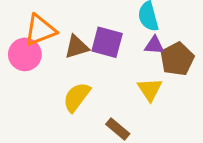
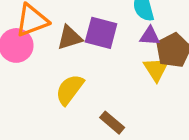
yellow triangle: (150, 89) -> (156, 69), moved

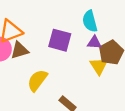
brown triangle: (70, 38) -> (20, 50), moved

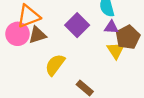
purple square: (60, 40) -> (77, 25), turned 30

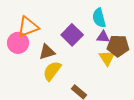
brown triangle: (37, 35) -> (47, 52), moved
brown pentagon: (128, 37) -> (118, 46), turned 30

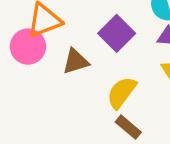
yellow semicircle: (52, 71) -> (122, 93), moved

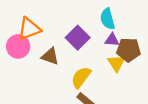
brown triangle: (76, 61) -> (50, 56), turned 36

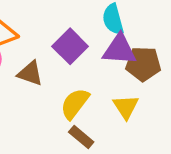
purple triangle: (112, 40) -> (119, 50), size x1.6
yellow triangle: (116, 63) -> (126, 107), moved

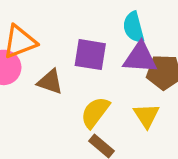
purple square: (70, 46) -> (90, 55), turned -36

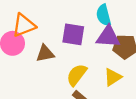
brown triangle: (50, 82) -> (45, 53), turned -30
yellow triangle: (146, 116) -> (113, 77), turned 30

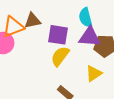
brown triangle: (45, 53) -> (33, 21), moved
yellow semicircle: (77, 75) -> (60, 56), moved

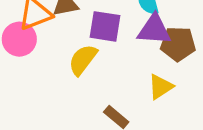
yellow semicircle: (60, 56) -> (83, 60), moved

